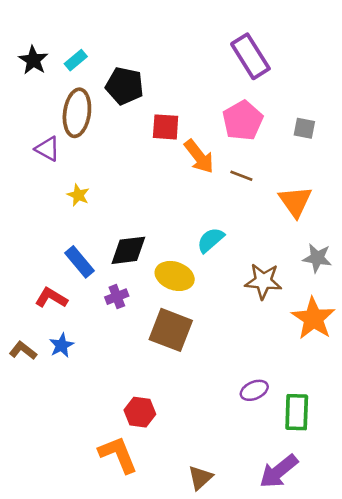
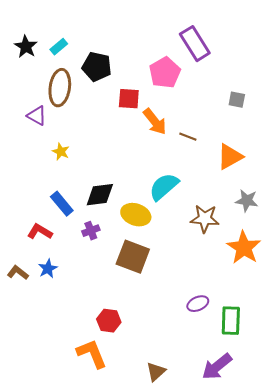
pink pentagon: (243, 121) -> (165, 73), moved
orange triangle: (295, 201) -> (230, 157), turned 36
cyan semicircle: (211, 240) -> (164, 187), size x1.4

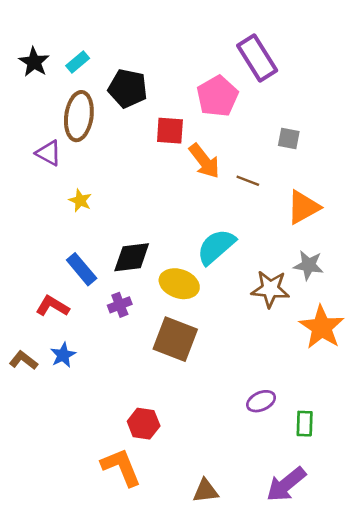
gray square: (237, 100) -> (289, 139), moved
gray star: (247, 201) -> (309, 265), moved
green rectangle: (231, 321) -> (305, 424), size x0.7
brown triangle: (156, 372) -> (206, 491), turned 35

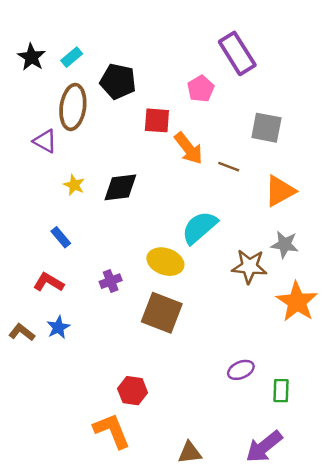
pink pentagon: (217, 96) -> (201, 89), size x0.7
gray square: (289, 139) -> (266, 128), size x1.5
black diamond: (132, 257) -> (120, 187), moved
blue rectangle: (82, 269) -> (61, 237), moved, size x0.7

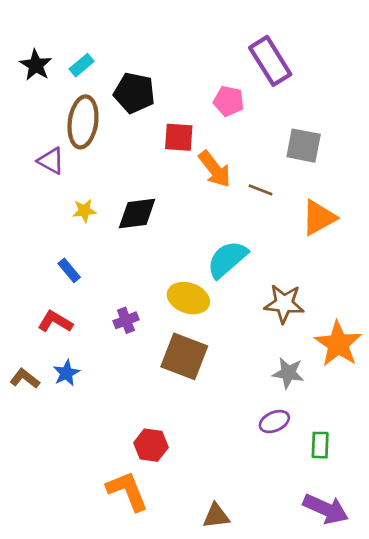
pink pentagon: (201, 89) -> (229, 101), turned -30
yellow star: (74, 185) -> (84, 211), turned -30
gray star: (285, 245) -> (288, 373), moved
purple arrow: (264, 447) -> (326, 509), moved, turned -117

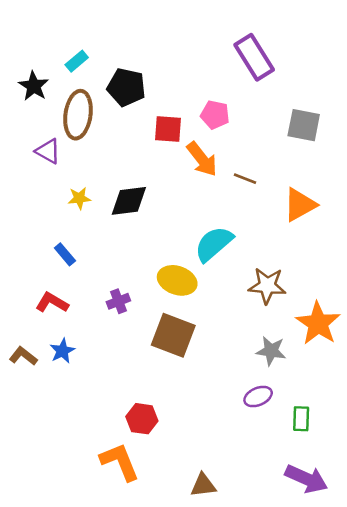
black star: (36, 65) -> (34, 86), moved
pink pentagon: (229, 101) -> (215, 115), moved
gray square: (304, 146) -> (304, 125), moved

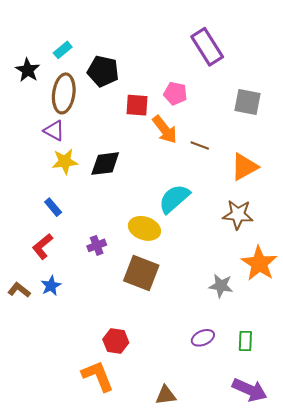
purple triangle: (48, 151) -> (54, 131), moved
yellow star: (79, 198) -> (65, 161), size x1.4
brown star: (267, 286) -> (238, 215), moved
red L-shape: (52, 303) -> (42, 246), turned -70
purple ellipse: (258, 397) -> (203, 338), moved

